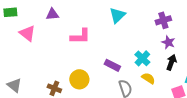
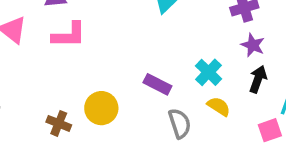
pink L-shape: (80, 36) -> (69, 35), moved

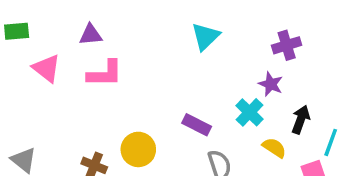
purple star: (253, 45) -> (271, 84), moved
yellow semicircle: (219, 106) -> (274, 148), moved

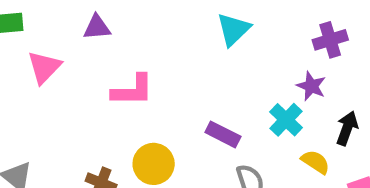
pink triangle: (47, 68) -> (44, 67), turned 36
pink L-shape: (105, 74) -> (133, 90), moved

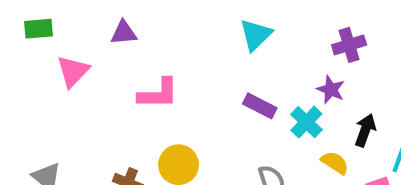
purple rectangle: (223, 134) -> (260, 106), moved

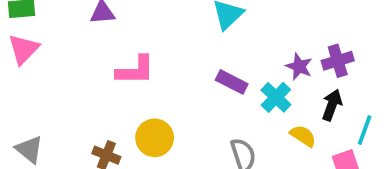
purple cross: (349, 45) -> (338, 61), moved
pink triangle: (73, 71) -> (24, 49), moved

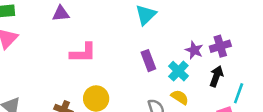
purple rectangle: (232, 82) -> (148, 61), turned 42
yellow semicircle: (303, 136) -> (180, 97), moved

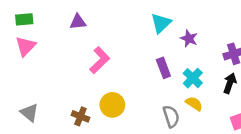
purple star: (194, 50) -> (189, 39), moved
pink L-shape: (83, 53) -> (100, 60), turned -44

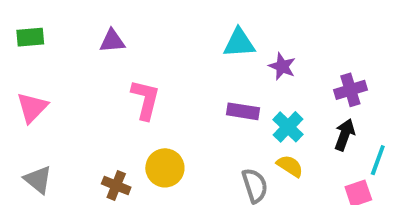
cyan triangle: (161, 23) -> (239, 43), turned 40
pink triangle: (26, 46) -> (32, 107), moved
pink L-shape: (100, 60) -> (145, 100), turned -32
purple rectangle: (163, 68) -> (243, 111), turned -60

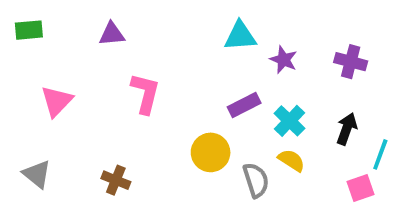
purple cross: (350, 90) -> (351, 62), moved, turned 32
pink triangle: (32, 107) -> (57, 101), moved
purple rectangle: (243, 111) -> (244, 105), turned -36
yellow circle: (165, 168) -> (211, 152), moved

